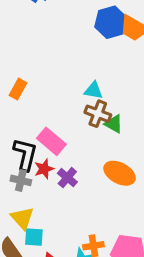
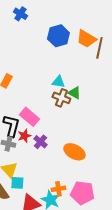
blue hexagon: (111, 22) -> (58, 36), moved
green triangle: (114, 124) -> (74, 93), moved
orange ellipse: (120, 173) -> (74, 152), moved

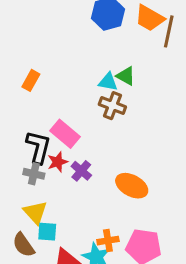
green triangle: (74, 93) -> (126, 76), moved

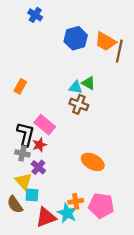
purple cross: (81, 171) -> (38, 167), moved

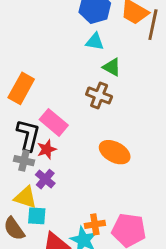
orange rectangle: (20, 86) -> (21, 88), moved, size x1.5
cyan triangle: (76, 87) -> (95, 42), moved
orange ellipse: (93, 162) -> (115, 152), moved
yellow triangle: (23, 181) -> (25, 197), turned -30

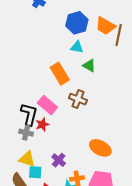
orange rectangle: (21, 88) -> (60, 74), moved, turned -60
brown cross: (99, 95) -> (78, 99), moved
orange ellipse: (115, 152) -> (100, 148), moved
purple cross: (45, 179) -> (59, 160), moved

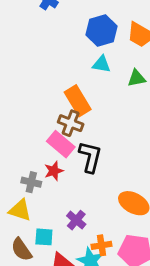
green triangle: (89, 66) -> (137, 78), moved, turned -40
brown cross: (78, 99) -> (71, 123), moved
black L-shape: (29, 114) -> (90, 157), moved
yellow triangle: (27, 159) -> (20, 210), moved

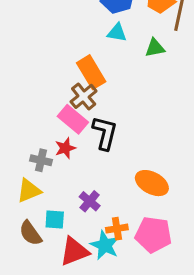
brown cross: (71, 123) -> (84, 96), turned 30
yellow triangle: (20, 210) -> (29, 191), turned -40

